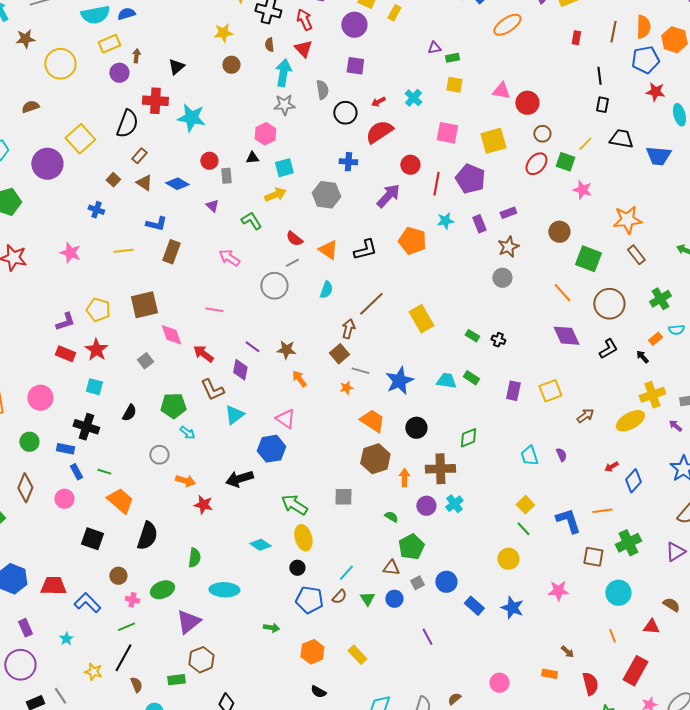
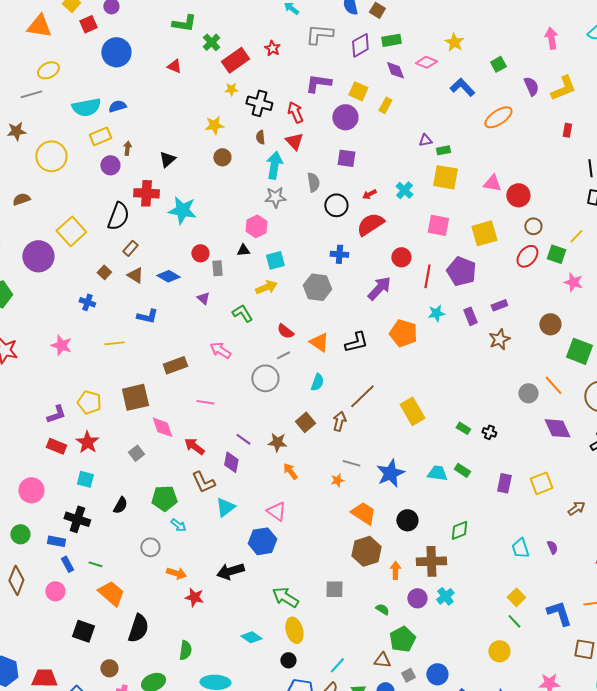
yellow square: (454, 85) -> (445, 177), size x1.5
brown rectangle: (171, 252) -> (175, 365), moved, turned 50
gray circle: (502, 278) -> (528, 393), moved
brown square: (339, 354) -> (305, 422), moved

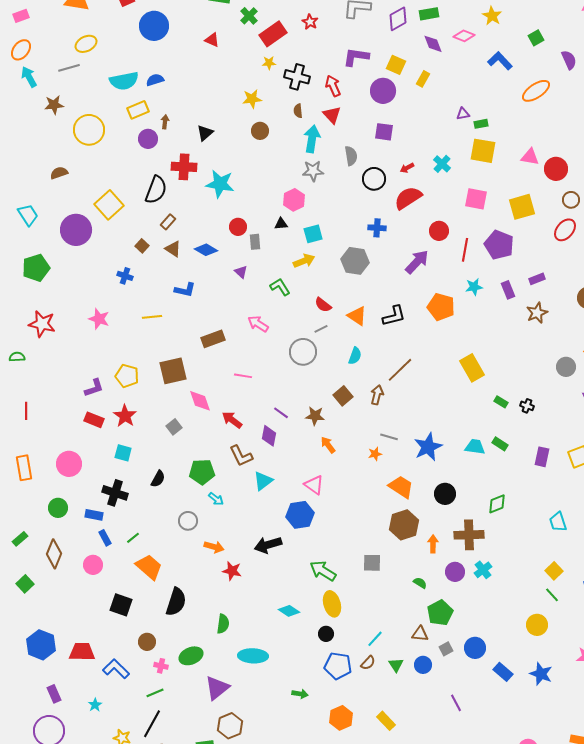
yellow rectangle: (412, 411) -> (472, 368), moved
green line: (95, 564) -> (133, 538), turned -56

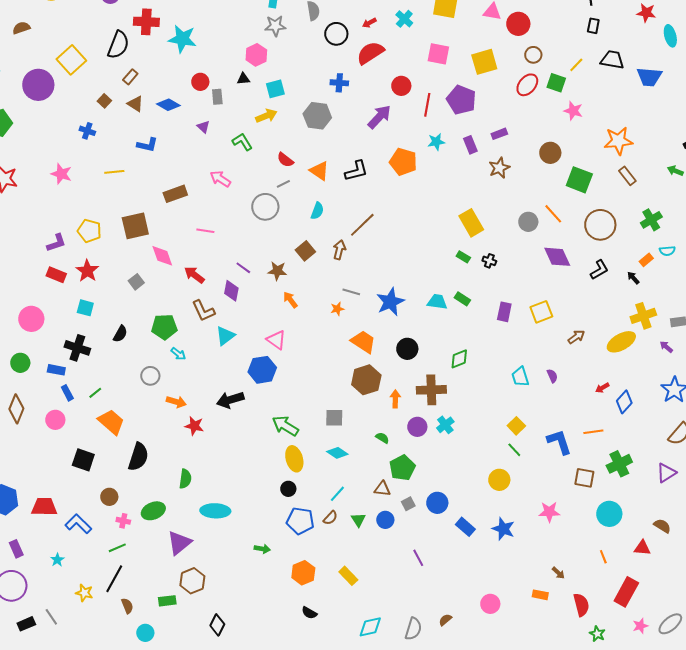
yellow rectangle: (472, 368) -> (471, 223), moved
cyan diamond: (289, 611) -> (337, 453), moved

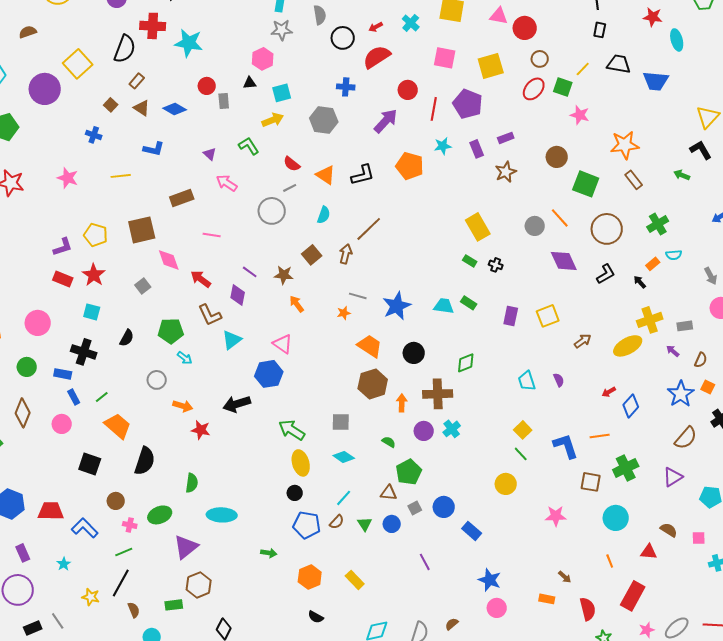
purple triangle: (203, 127) -> (210, 154), moved
blue star: (503, 529) -> (490, 580), moved

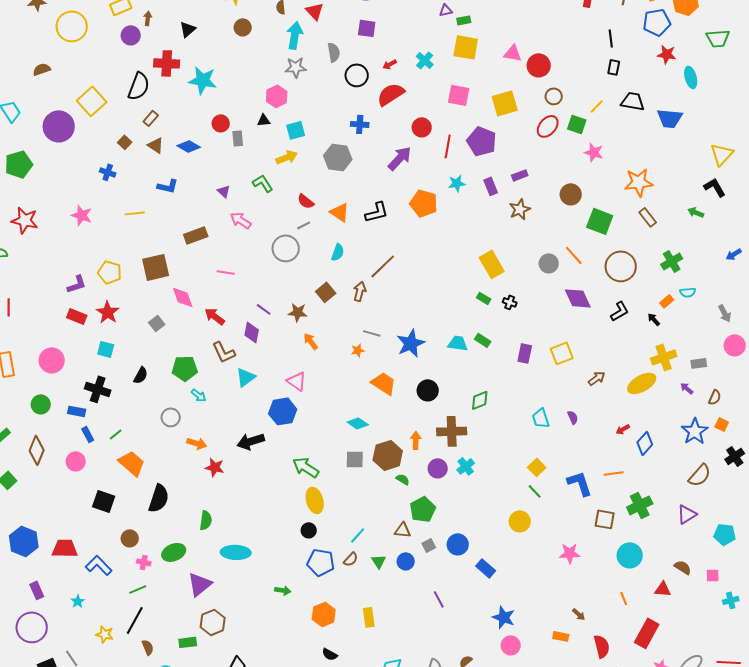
brown hexagon: (373, 384) -> (388, 455), moved
cyan diamond: (344, 457) -> (358, 423), moved
yellow rectangle: (355, 580) -> (369, 617), turned 36

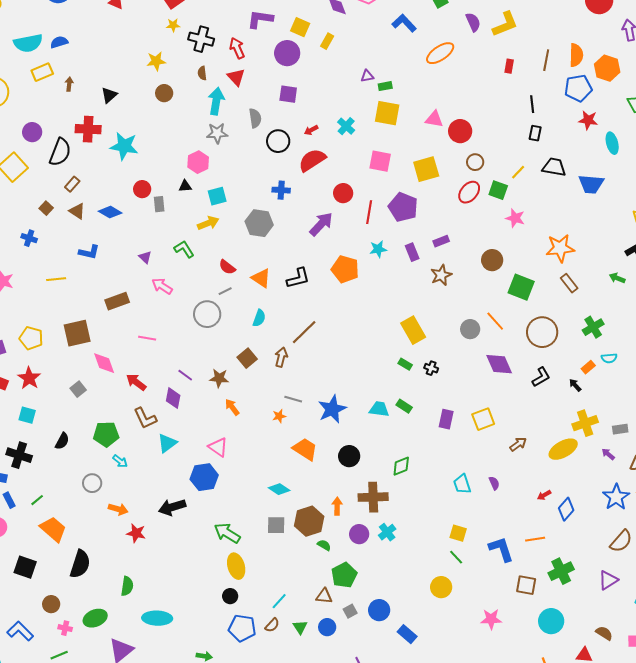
purple circle: (131, 35) -> (32, 132), moved
yellow square: (537, 467) -> (458, 533), turned -30

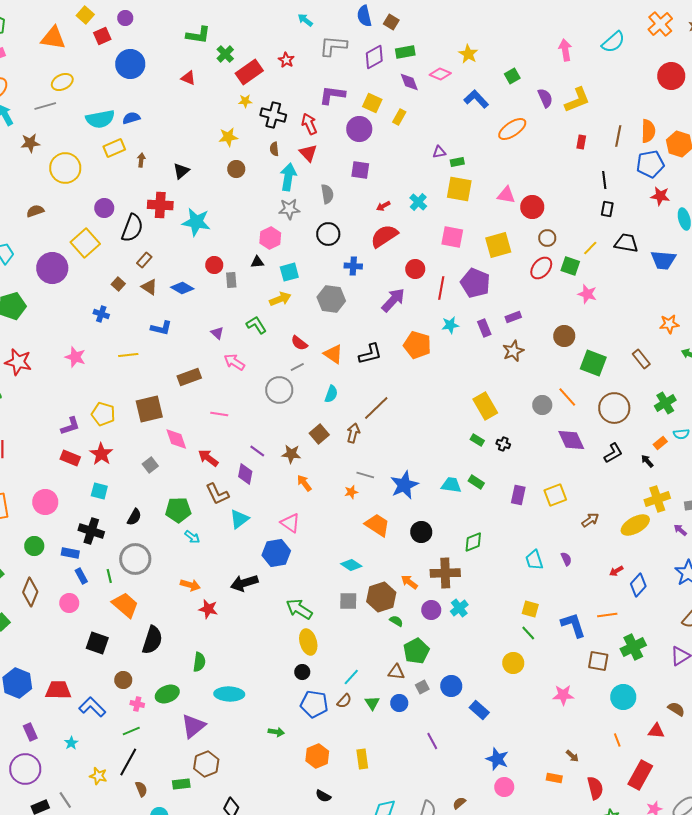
black circle: (278, 141) -> (328, 234), moved
orange star: (560, 248) -> (669, 324), moved, size x0.7
gray circle: (92, 483) -> (135, 559), moved, size x1.6
green line: (37, 500) -> (109, 576), turned -64
orange arrow: (337, 506) -> (409, 582), turned -54

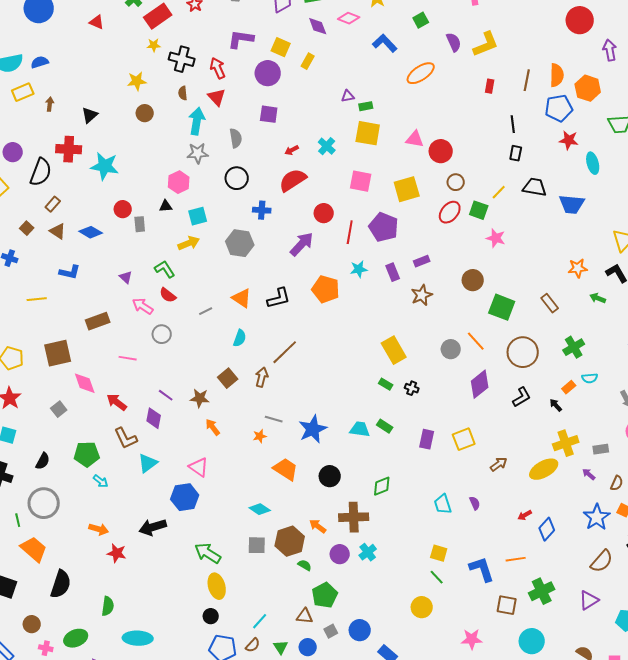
red semicircle: (299, 343) -> (168, 295), moved
gray circle: (279, 390) -> (162, 334), moved, size x0.7
purple diamond: (571, 440) -> (480, 384), turned 76

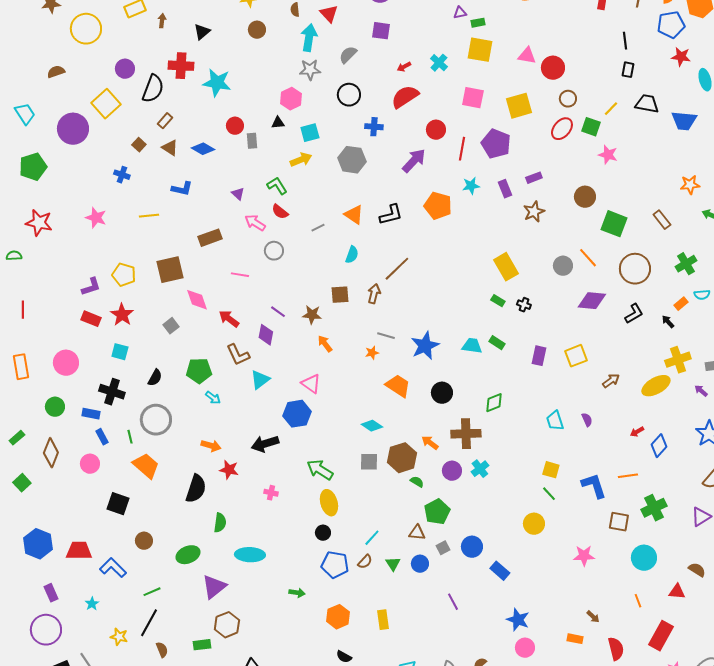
gray semicircle: (236, 138) -> (348, 55), turned -126
brown square: (228, 378) -> (340, 295), turned 36
purple diamond: (480, 384) -> (592, 301), turned 44
black semicircle: (61, 584) -> (196, 489), moved
pink cross: (46, 648) -> (271, 493), moved

